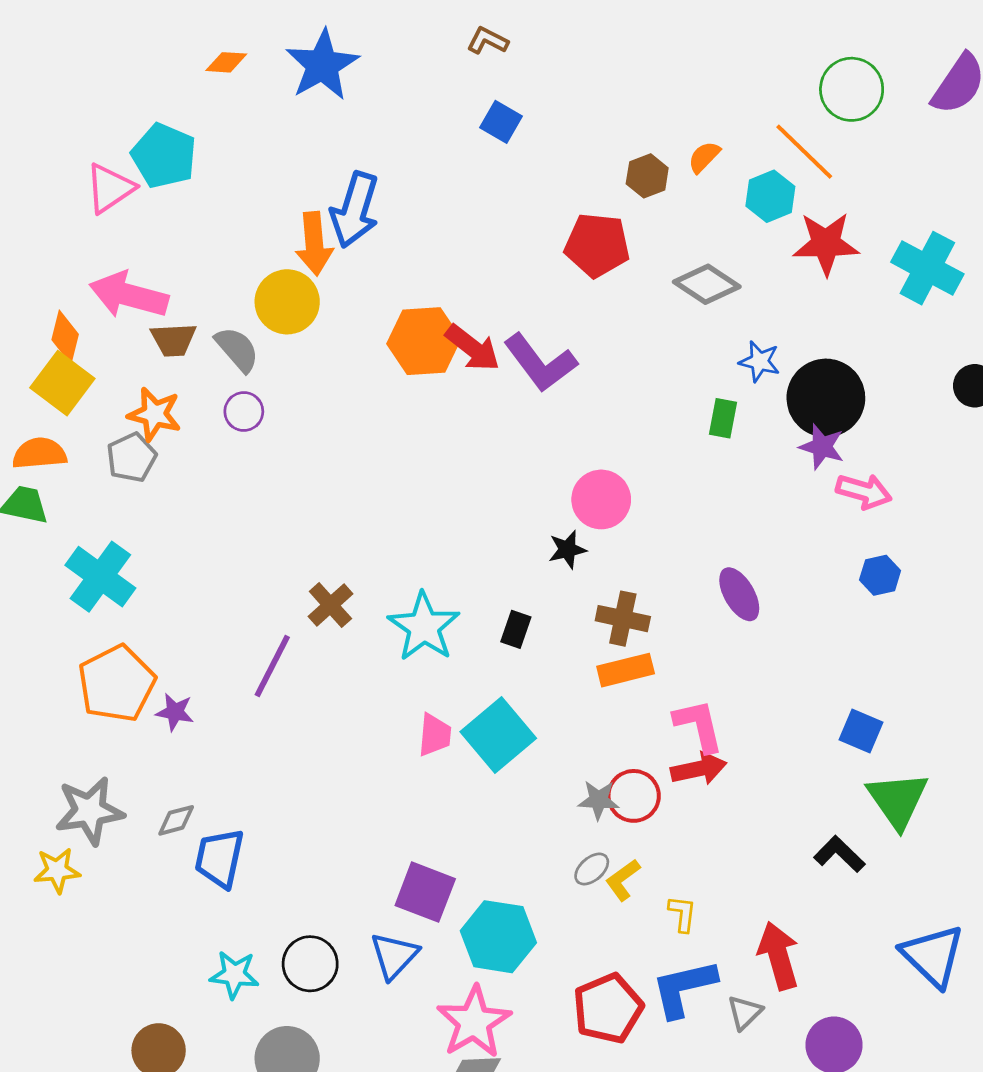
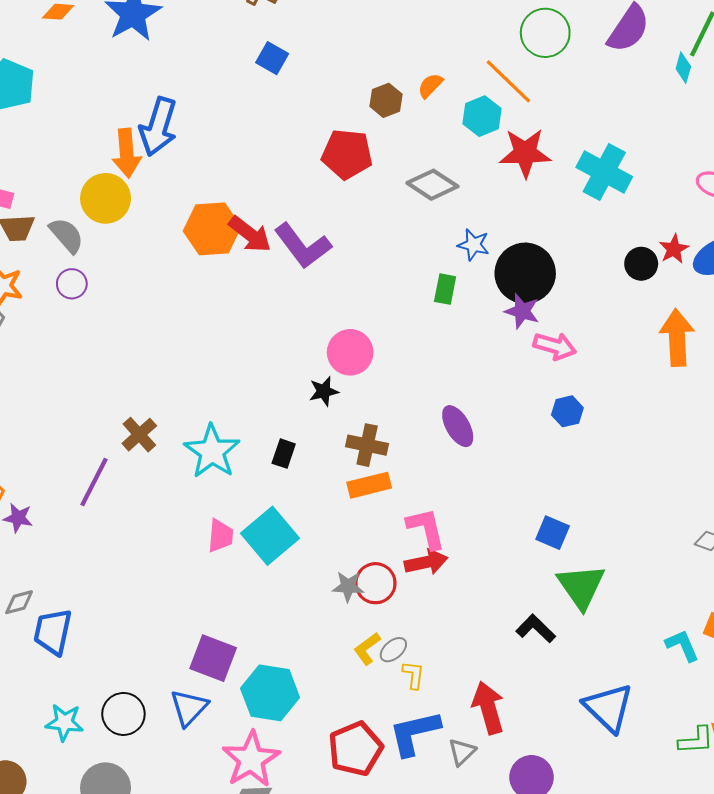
gray ellipse: (592, 869) -> (393, 650), moved

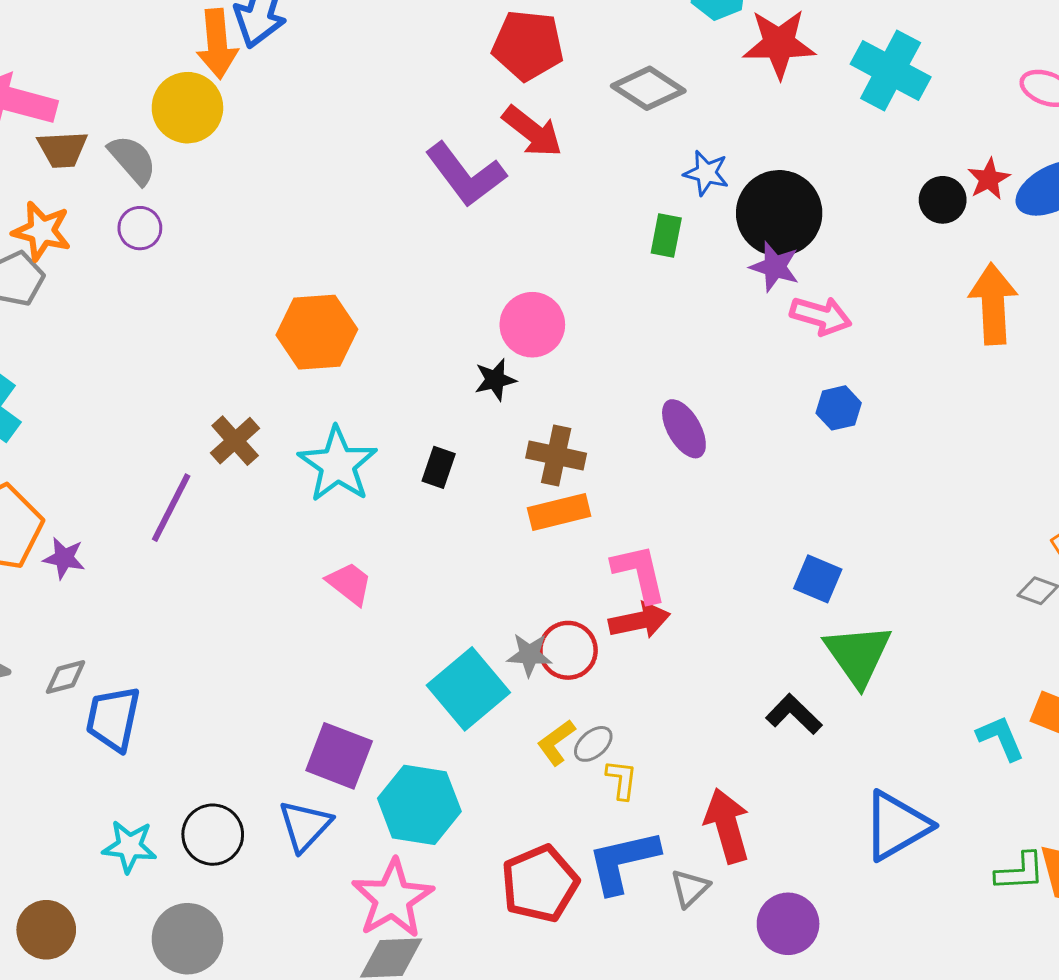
orange hexagon: (212, 229) -> (317, 332), moved
red arrow: (250, 234) -> (532, 131), moved
pink trapezoid: (220, 536) -> (349, 583), turned -57
cyan square: (270, 536) -> (468, 689), moved
blue triangle: (608, 708) -> (897, 826), turned 46

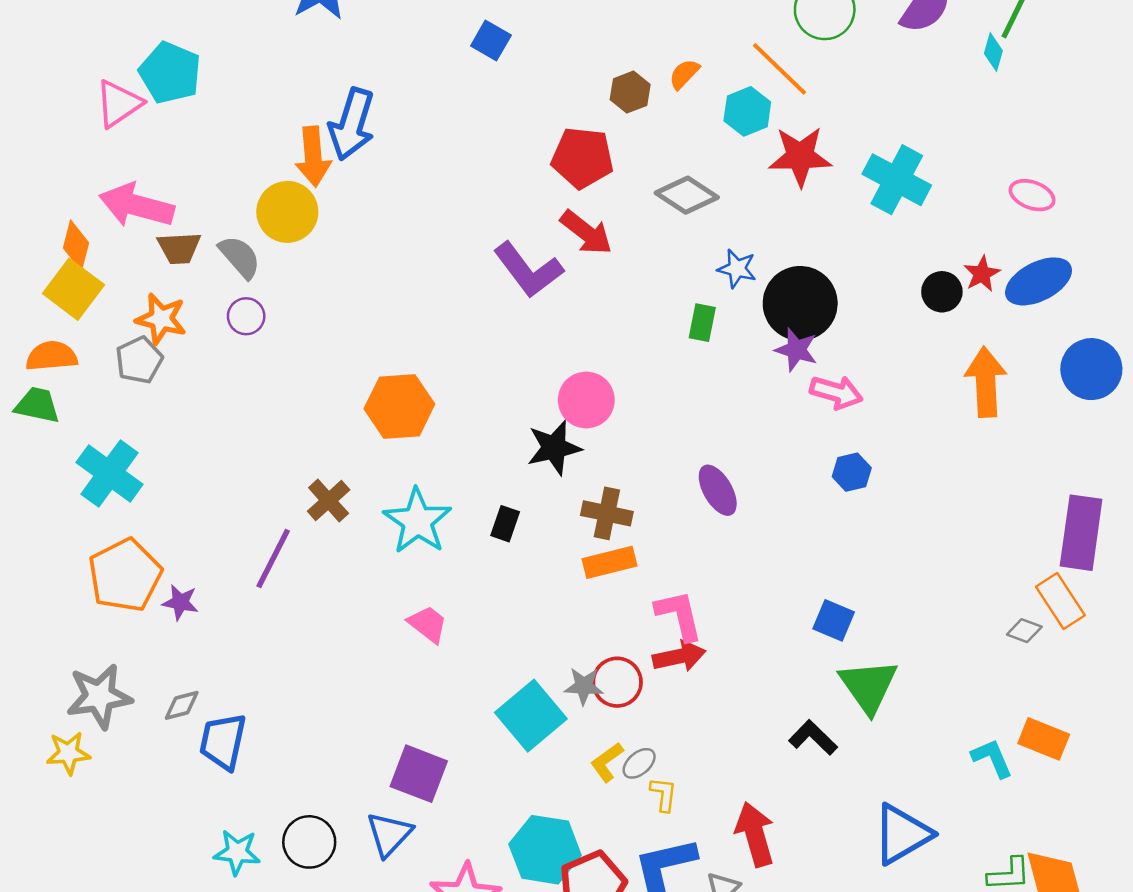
black star: (495, 380) -> (554, 448), size x1.5
cyan hexagon: (419, 805) -> (545, 850), moved

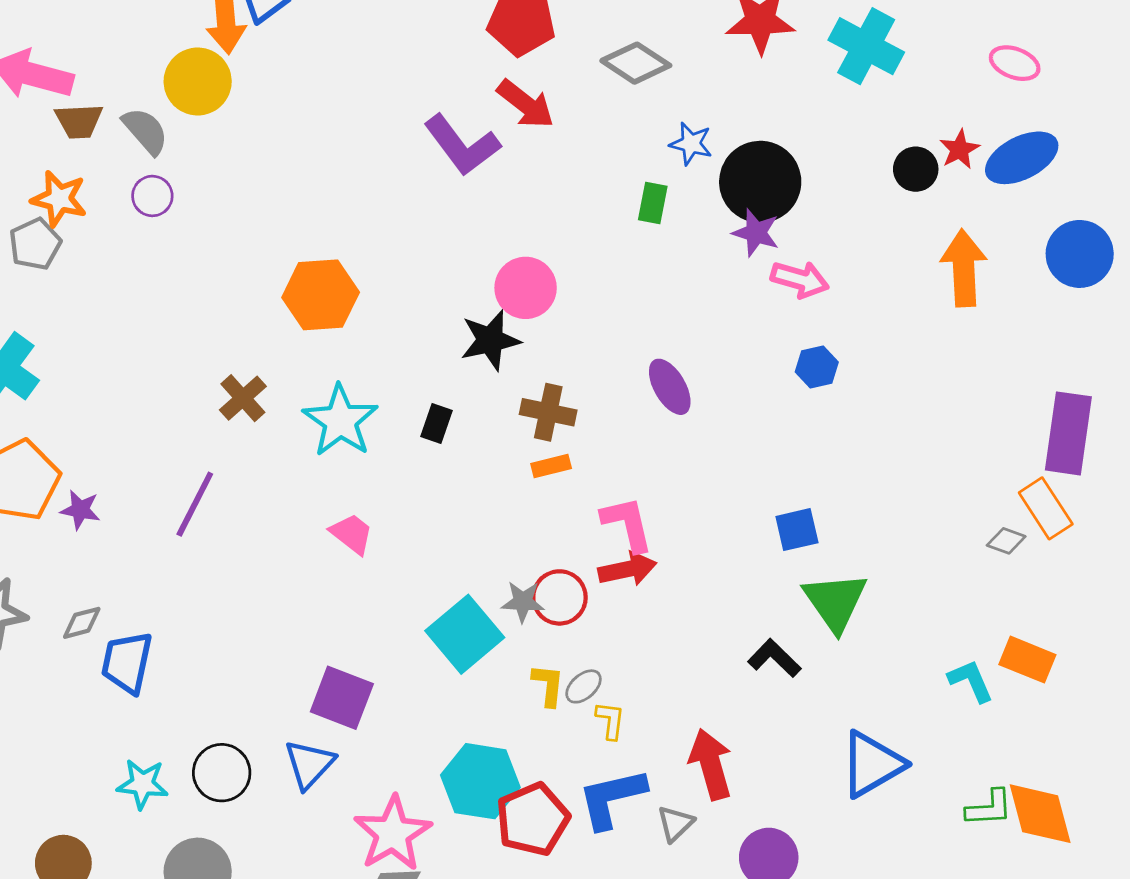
purple line: (273, 558) -> (195, 504), moved
orange rectangle: (609, 562) -> (551, 466), size x0.7
blue square: (834, 620) -> (797, 530), turned -36
yellow L-shape: (607, 762) -> (548, 685), turned 132

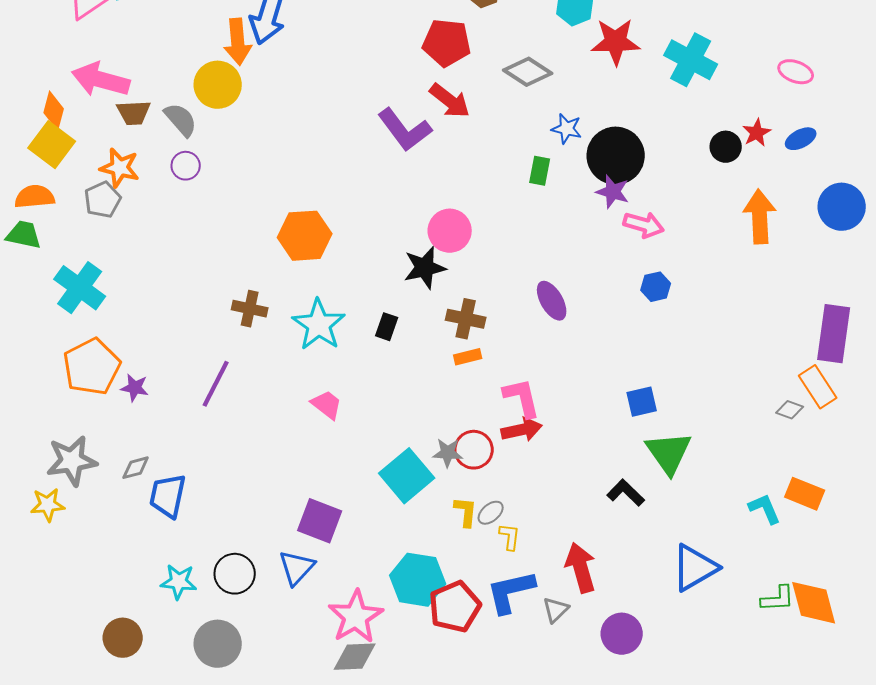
blue ellipse: (1022, 158) -> (801, 139), size x0.6
brown cross: (243, 398) -> (250, 309), turned -36

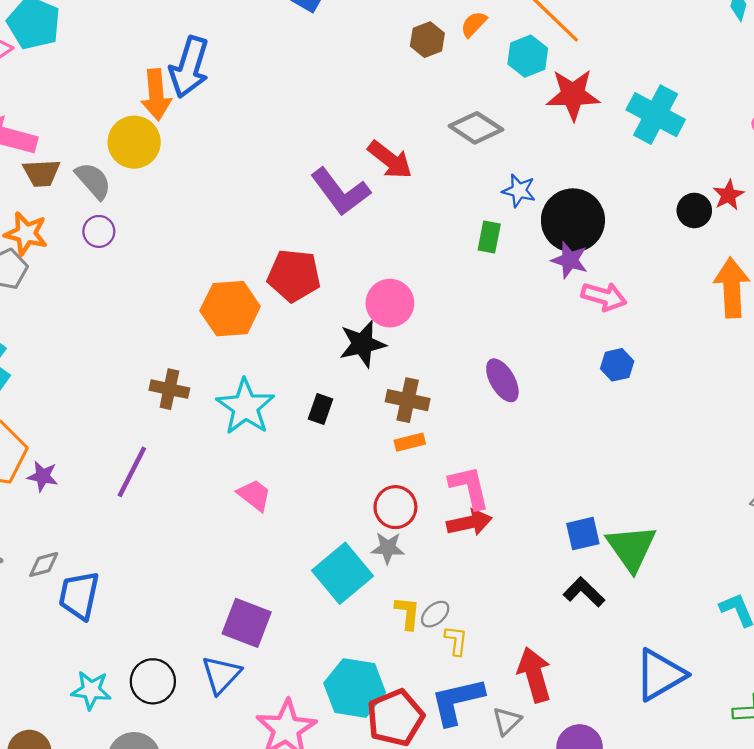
red pentagon: (447, 43) -> (294, 276), moved
blue square: (642, 402) -> (583, 534), moved
red circle: (474, 450) -> (395, 507), moved

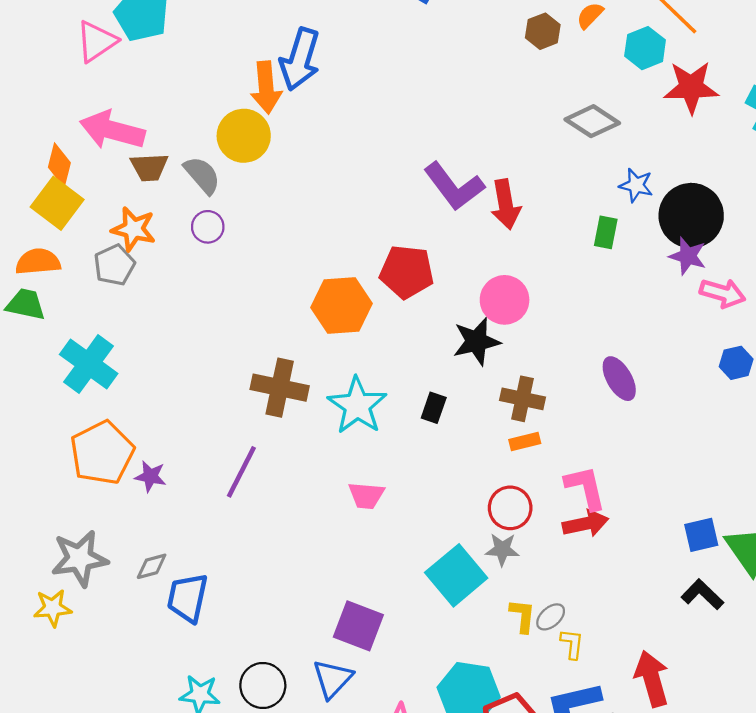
red arrow: (390, 160) -> (506, 204), moved, turned 42
brown cross: (169, 389) -> (280, 388), size x1.4
pink trapezoid: (254, 495) -> (366, 495), turned 147

